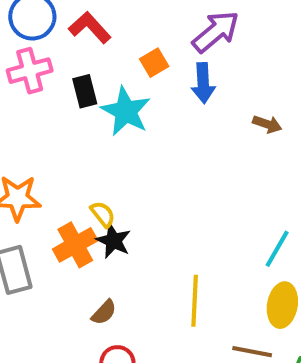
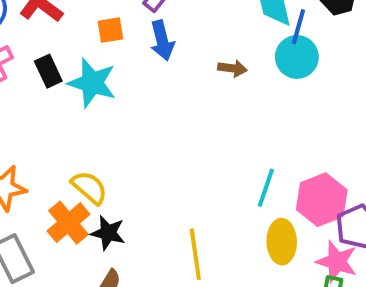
orange square: (154, 63) -> (110, 30), turned 32
yellow semicircle: (103, 214) -> (89, 187), size x1.4
black star: (113, 241) -> (108, 233), moved

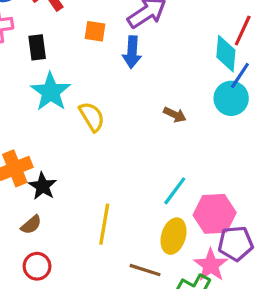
brown arrow: (232, 68) -> (175, 115), moved
cyan star: (92, 83) -> (51, 92), moved
yellow semicircle: (89, 187) -> (92, 117), moved

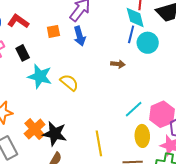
blue line: (240, 75) -> (131, 34), moved
black star: (43, 186) -> (55, 134), size x1.4
cyan line: (175, 191) -> (134, 109), turned 30

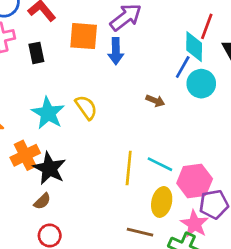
orange square: (53, 31) -> (84, 36), size x1.6
cyan star: (40, 76) -> (48, 113), moved
cyan line: (134, 109) -> (160, 164), turned 54
yellow line: (99, 143) -> (129, 168), moved

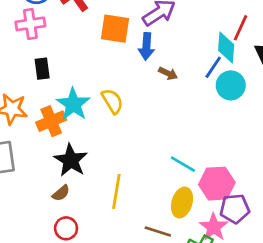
black rectangle: (36, 53) -> (42, 69), moved
brown arrow: (155, 101) -> (168, 73), moved
orange cross: (25, 155) -> (51, 121), moved
yellow line: (129, 168) -> (116, 191), moved

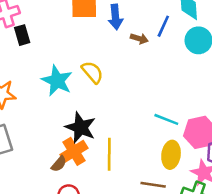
blue line: (213, 67) -> (163, 26), moved
black rectangle: (42, 69) -> (22, 35), moved
orange cross: (51, 121) -> (74, 151), moved
black star: (71, 160) -> (81, 128), moved

